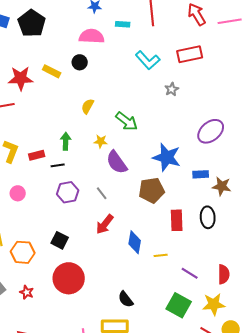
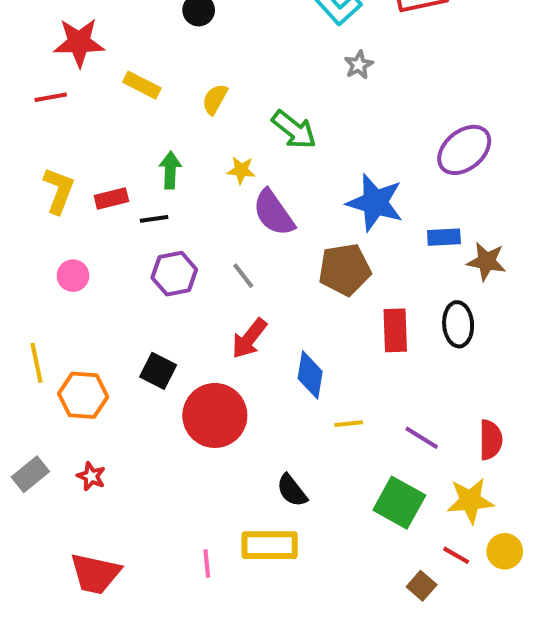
yellow rectangle: (52, 71) -> (142, 85), moved
gray star: (172, 89) -> (359, 65), moved
yellow line: (161, 255) -> (349, 424), moved
red circle: (69, 278) -> (215, 415), moved

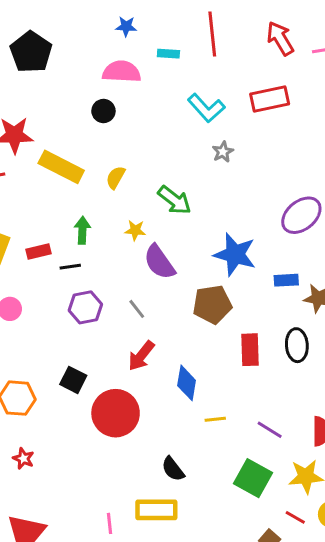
yellow rectangle: (142, 85) -> (61, 167), size x1.6

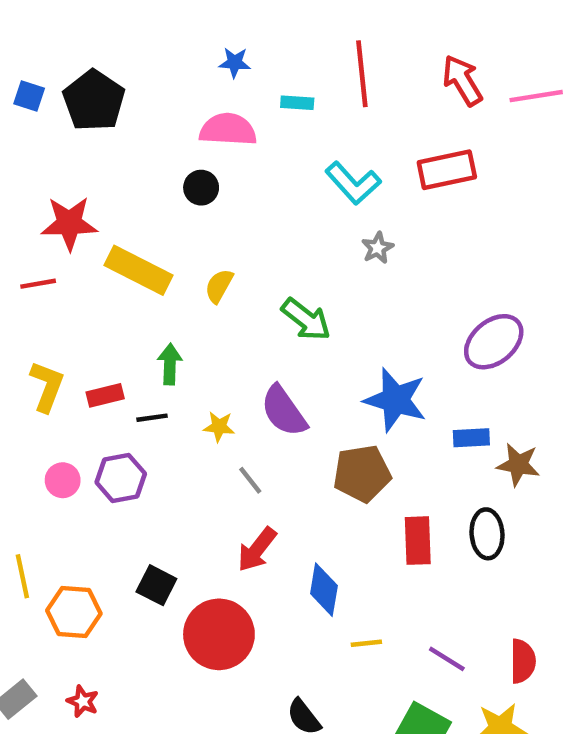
yellow star: (135, 230) -> (219, 427), moved
purple hexagon: (85, 307) -> (121, 478), moved

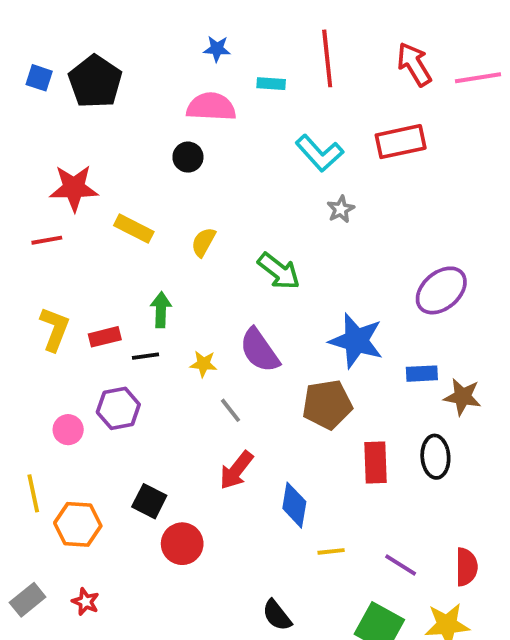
yellow rectangle: (139, 270) -> (134, 229), size x0.7
pink circle: (63, 480) -> (68, 430), moved
red circle: (219, 634) -> (182, 544), moved, size x0.7

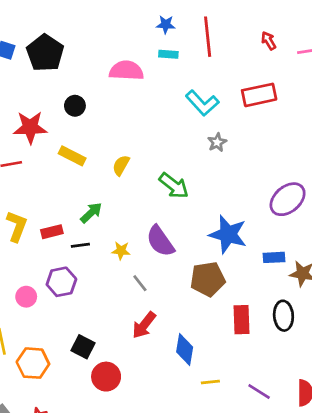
blue star: (217, 49) -> (166, 24), moved
red arrow: (414, 64) -> (269, 41), size x0.6
black circle: (188, 157) -> (75, 106), moved
green arrow: (161, 310) -> (91, 213), turned 45

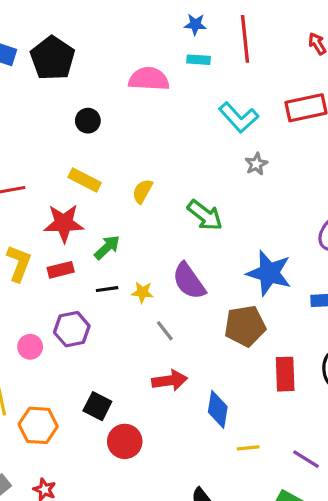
red star: (30, 127) -> (64, 223), moved
black line: (80, 245) -> (107, 289), moved
red arrow: (144, 325) -> (170, 380), turned -136

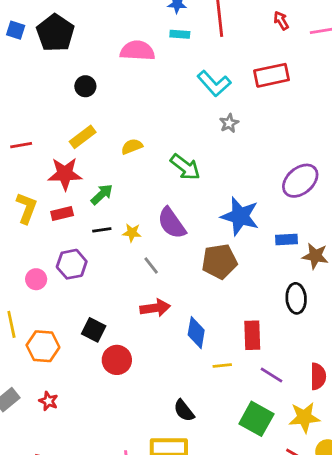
yellow rectangle: (85, 180) -> (83, 137), turned -64
yellow semicircle: (142, 191) -> (132, 146), turned 40
red rectangle: (285, 374) -> (252, 335), moved

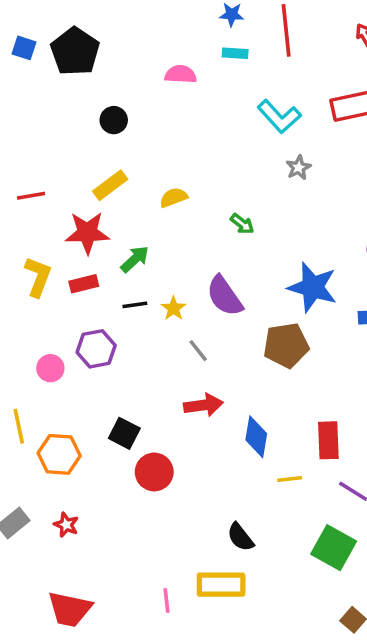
pink semicircle: (137, 51) -> (181, 74), size x0.7
green arrow: (185, 167) -> (242, 224), size x0.6
yellow star: (132, 233) -> (174, 308), turned 30

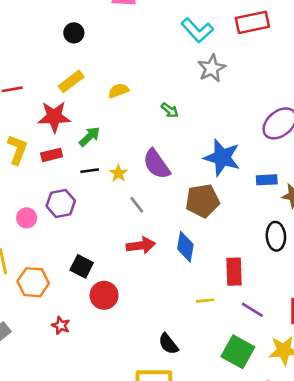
gray star: (298, 168) -> (212, 68), size x1.5
blue diamond: (256, 437) -> (185, 247), moved
red star: (66, 525) -> (61, 325), moved

